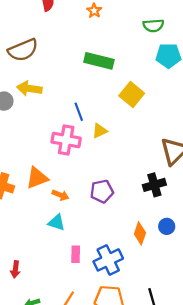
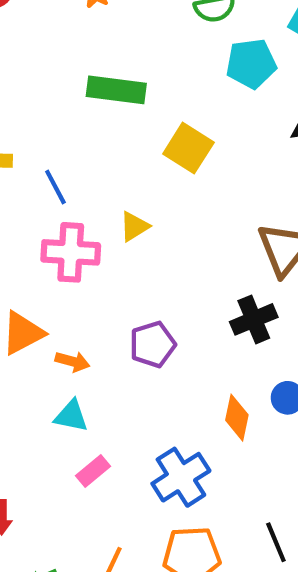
blue line: (79, 112) -> (55, 187), moved
pink rectangle: (76, 254) -> (93, 471), moved, turned 56

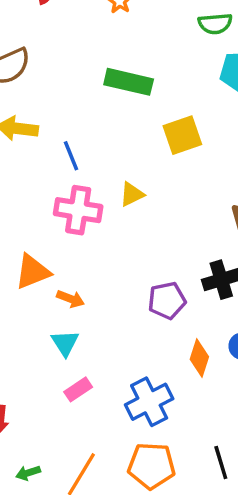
yellow square: (188, 148) -> (182, 135), turned 33
purple pentagon: (152, 344) -> (167, 300), moved
cyan triangle: (71, 416) -> (65, 343), turned 40

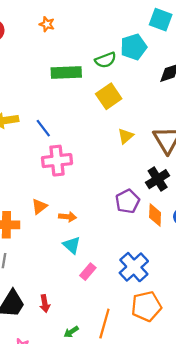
green semicircle: (215, 24) -> (106, 60), moved
yellow triangle: (132, 194) -> (126, 136), moved
orange triangle: (32, 272) -> (39, 207), size x0.7
orange diamond: (199, 358) -> (155, 215), moved

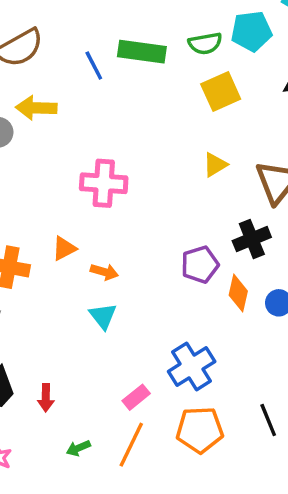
yellow square: (109, 96) -> (221, 92), moved
blue line: (43, 128) -> (94, 65), moved
pink rectangle: (88, 272) -> (136, 397), moved

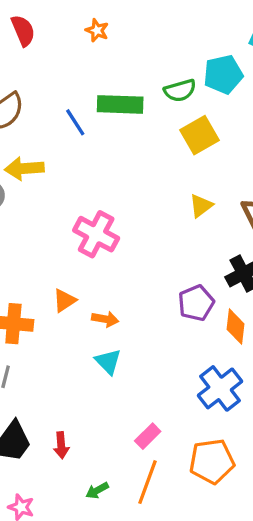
pink cross: (104, 183) -> (96, 234), turned 30
blue cross: (192, 367) -> (220, 388), moved

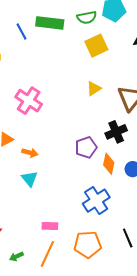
pink rectangle: (148, 436) -> (50, 226), turned 42

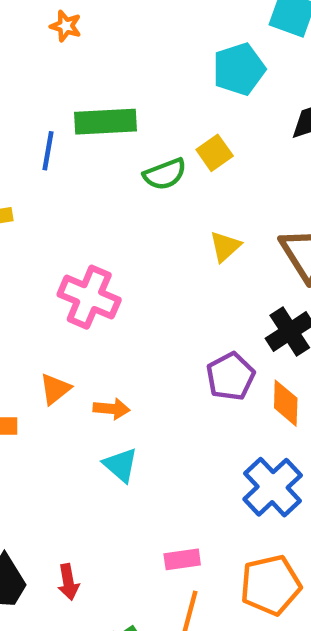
green semicircle: (87, 17) -> (165, 174), moved
blue line: (22, 32) -> (48, 151), turned 48
yellow square: (96, 46) -> (215, 153), size x0.7

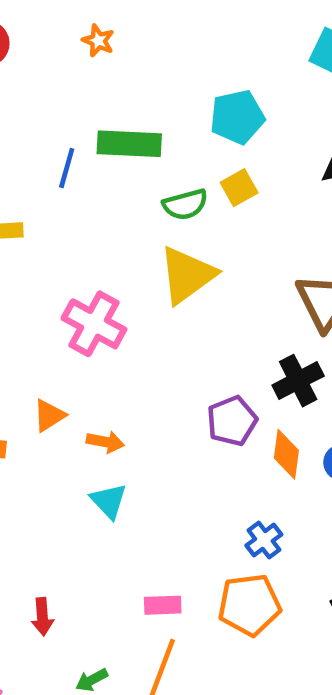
cyan pentagon: (239, 69) -> (237, 117), moved
yellow triangle: (225, 246) -> (187, 275), moved, size x1.8
blue cross: (273, 487) -> (264, 540), size x0.6
orange pentagon: (271, 585) -> (249, 605), moved

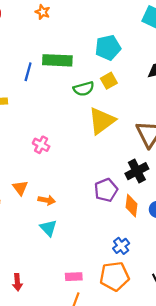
yellow triangle: (187, 275) -> (102, 121), moved
pink cross: (94, 324) -> (41, 145), size x0.6
orange triangle: (49, 415) -> (20, 188), turned -35

